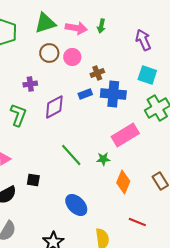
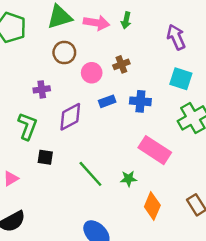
pink circle: (72, 57) -> (92, 73), moved
brown cross: (97, 73) -> (121, 64), moved
blue cross: (113, 94) -> (140, 101), size x0.7
pink rectangle: (125, 135) -> (155, 150), turned 64
black square: (33, 180) -> (45, 157), moved

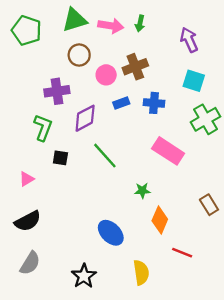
brown cross: (121, 64) -> (135, 67), size x1.5
purple cross: (42, 89) -> (57, 91), size x1.5
green line: (90, 174) -> (105, 156), moved
green star: (129, 179) -> (142, 191), moved
orange diamond: (152, 206) -> (160, 220), moved

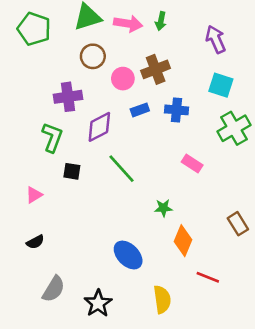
pink rectangle: (168, 151) -> (192, 164), size x0.6
black semicircle: (28, 221) -> (35, 242), size x0.6
gray semicircle: (30, 263) -> (54, 289), moved

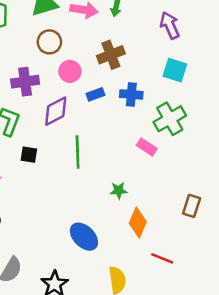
pink circle: (123, 79) -> (70, 71), moved
green cross: (234, 128) -> (170, 119), moved
green line: (122, 169) -> (78, 152), turned 40
brown rectangle: (238, 224) -> (192, 206), turned 50

